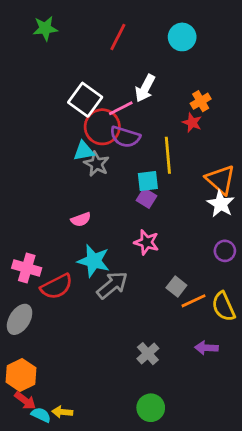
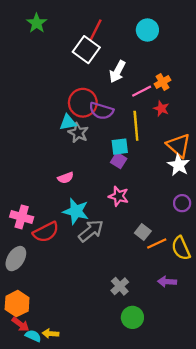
green star: (45, 28) -> (37, 23), turned -30
white square: (85, 100) -> (86, 50), moved
pink line: (121, 108) -> (142, 91), moved
red star: (192, 123) -> (161, 108), moved
green circle: (151, 408) -> (132, 317), moved

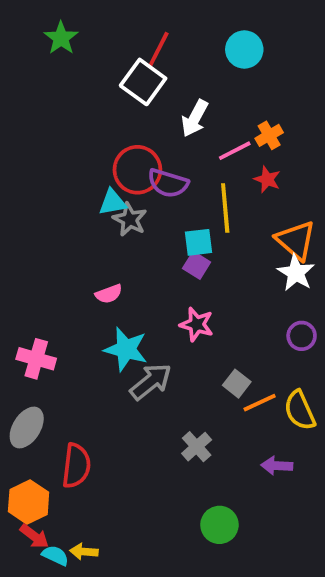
red semicircle: (46, 232) -> (76, 466), moved, turned -56
gray cross: (120, 286) -> (197, 447), moved

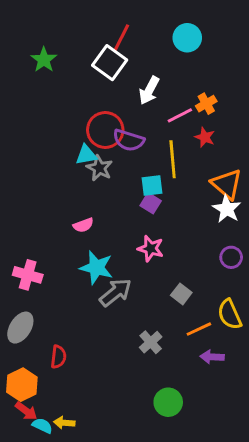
green star: (61, 38) -> (44, 60), moved
orange line: (260, 403) -> (199, 329), moved
red semicircle: (76, 466) -> (58, 357), size x0.7

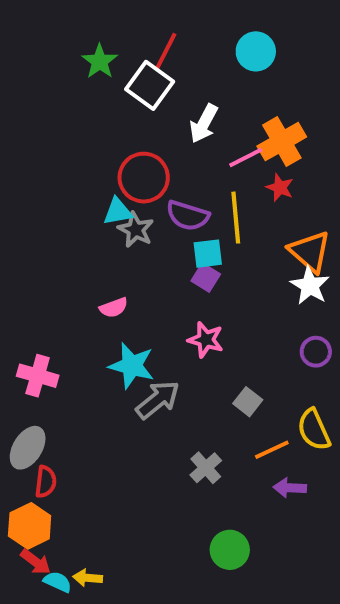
green star: (44, 60) -> (100, 61), moved
orange cross: (206, 104) -> (282, 141), size x1.6
purple semicircle: (129, 140) -> (188, 216), moved
red semicircle: (58, 357) -> (46, 482), moved

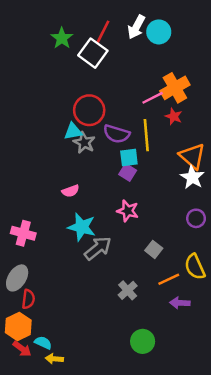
white arrow: (204, 123) -> (136, 27), moved
cyan semicircle: (58, 582) -> (43, 343), moved

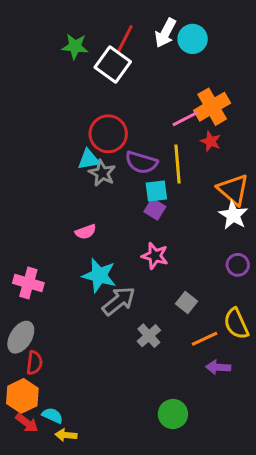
green star: (62, 38) -> (75, 46), turned -30
gray cross: (128, 290) -> (149, 336), moved

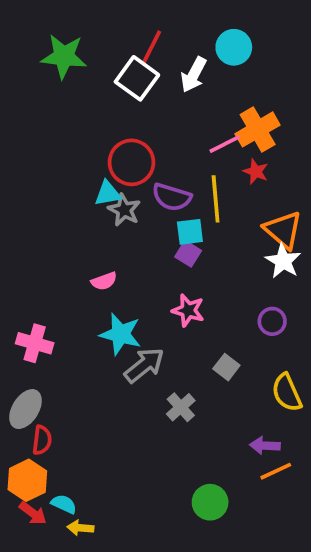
white arrow: (165, 33) -> (194, 75), moved
green star: (75, 46) -> (64, 56), moved, size x1.4
purple circle: (238, 265) -> (272, 321), moved
orange line: (205, 339) -> (276, 471), moved

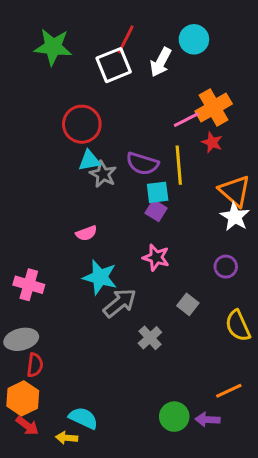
white square: (137, 78) -> (114, 65), turned 32
red circle: (131, 162) -> (82, 124), moved
gray ellipse: (26, 409) -> (21, 339), turned 44
purple arrow: (265, 446) -> (208, 420), moved
cyan semicircle: (64, 504) -> (83, 418), moved, size x1.4

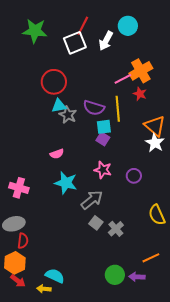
purple circle: (226, 267) -> (134, 176), moved
gray arrow: (120, 303) -> (92, 200), moved
gray square: (188, 304) -> (96, 223), moved
gray cross: (150, 338) -> (116, 229), moved

